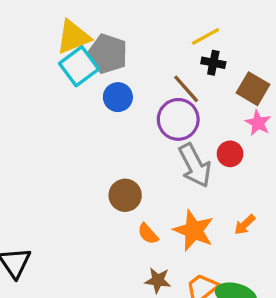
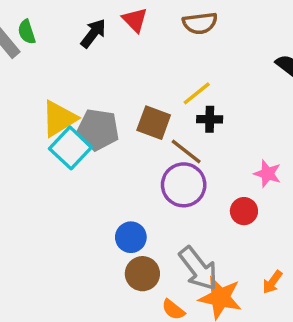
brown square: (253, 89) -> (154, 123), moved
blue circle: (118, 97) -> (131, 237), moved
gray arrow: (195, 165) -> (198, 269), moved

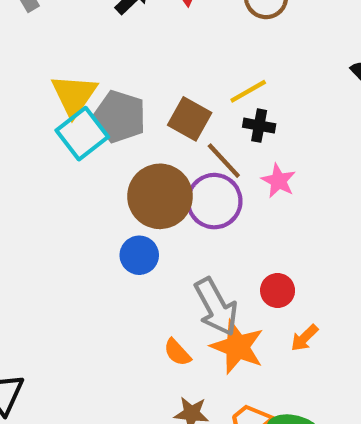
yellow triangle: (59, 118) -> (74, 95), turned -33
pink star: (267, 174) -> (278, 181), moved
red circle: (244, 211) -> (278, 291), moved
brown circle: (142, 274) -> (160, 196), moved, size x1.5

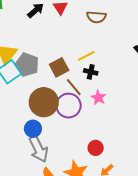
brown square: (190, 119) -> (59, 67), turned 30
gray arrow: (216, 307) -> (39, 149), moved

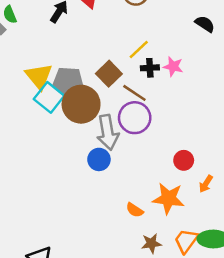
pink star: (98, 98) -> (173, 67), moved
brown circle: (44, 102) -> (81, 104), moved
gray arrow: (39, 149) -> (108, 132), moved, turned 32

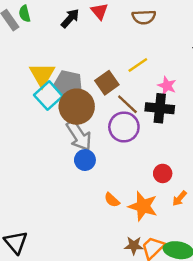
black cross: (150, 68) -> (160, 108), moved, size x1.6
gray arrow: (108, 132) -> (79, 136), moved, turned -32
orange semicircle: (135, 210) -> (112, 200), moved
brown star: (151, 243) -> (134, 246), moved

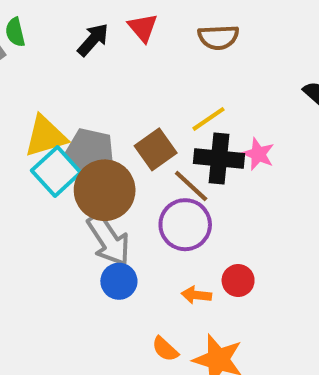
yellow triangle: (42, 75) -> (45, 136), turned 44
black cross: (160, 108) -> (219, 158), moved
red circle: (163, 173) -> (238, 280), moved
orange arrow: (180, 198) -> (196, 295), moved, turned 56

